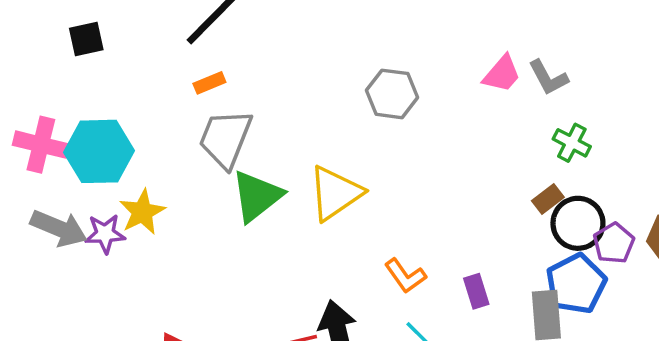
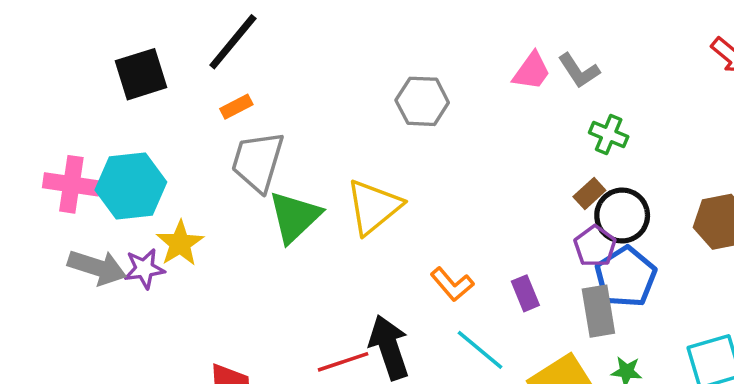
black square: (86, 39) -> (141, 74), moved, size x1.4
purple pentagon: (614, 243) -> (595, 246), moved

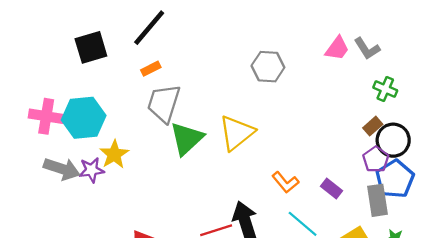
purple rectangle: (525, 293) -> (332, 188), turned -30

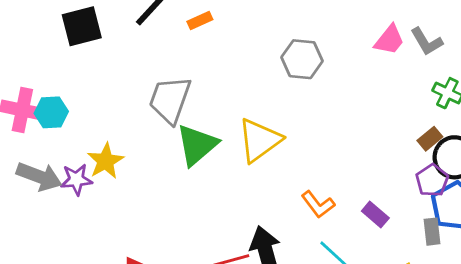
orange rectangle: (151, 69) -> (200, 21), moved
cyan hexagon: (84, 118) -> (51, 112), moved, size x0.6
gray rectangle: (377, 200) -> (432, 232), size x0.7

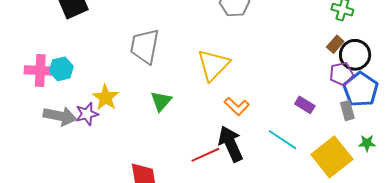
green triangle: (197, 145) -> (161, 101), moved, size x0.7
purple pentagon: (432, 180) -> (341, 74), turned 30
orange L-shape: (318, 204) -> (237, 106), moved

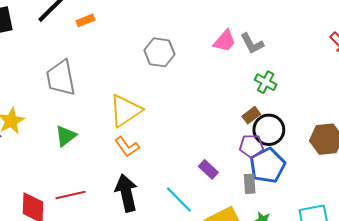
gray trapezoid: (145, 46) -> (61, 78), turned -33
orange L-shape: (237, 106) -> (127, 147), moved
red line: (205, 155) -> (71, 195), moved

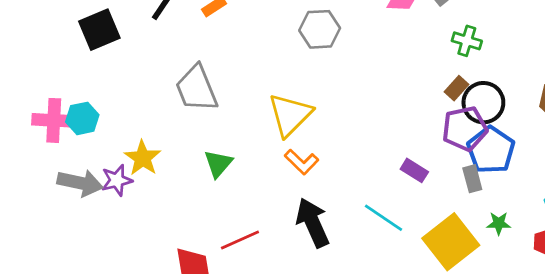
purple pentagon: (251, 146) -> (465, 129), size x1.4

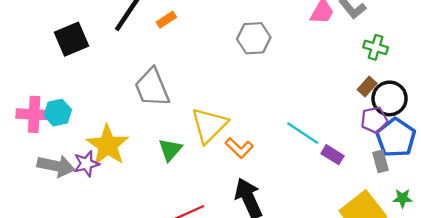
yellow triangle: (290, 115) -> (209, 125), moved
purple pentagon: (465, 129) -> (374, 120), size x0.7
yellow star: (143, 158) -> (108, 145), size x1.4
cyan line: (383, 218) -> (303, 133), moved

